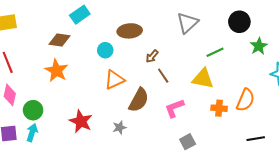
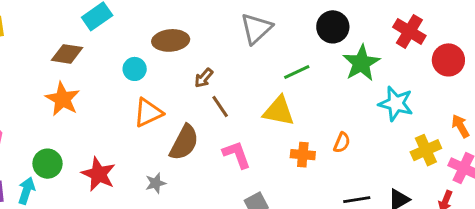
green star: (259, 46) -> (361, 63), size x1.4
orange semicircle: (245, 100) -> (342, 143), size x0.6
pink L-shape: (174, 108) -> (237, 155), turned 90
green circle: (33, 110) -> (48, 164), moved

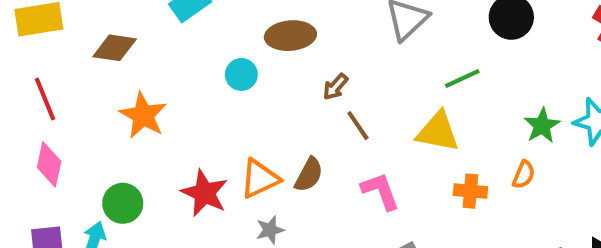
brown diamond: (67, 54) -> (115, 48), moved
green star: (361, 63) -> (542, 126), moved, size x0.7
orange triangle: (148, 113) -> (260, 179), moved
brown semicircle: (184, 143) -> (309, 175), size x0.7
red star: (99, 174) -> (205, 193), moved

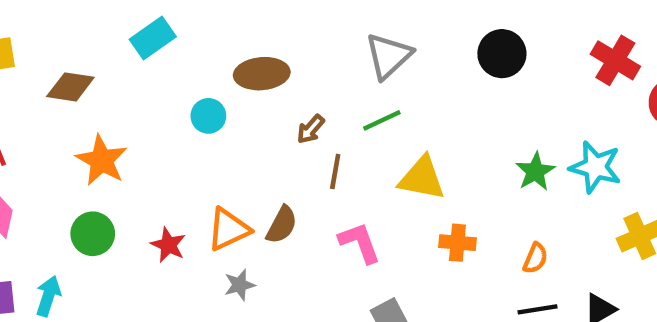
green line: (462, 79) -> (382, 120), moved
brown line: (358, 126) -> (335, 171), turned 44
orange semicircle: (524, 175) -> (535, 258), moved
red star: (205, 193) -> (168, 245), size x0.7
green circle: (123, 203) -> (93, 234), moved

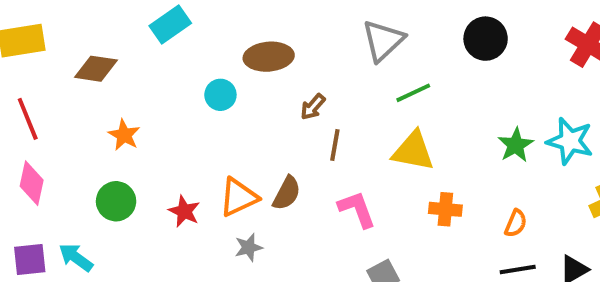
green line: (382, 120) -> (413, 93), moved
orange star: (102, 160) -> (124, 135), size x0.7
cyan arrow: (48, 296) -> (76, 257), turned -72

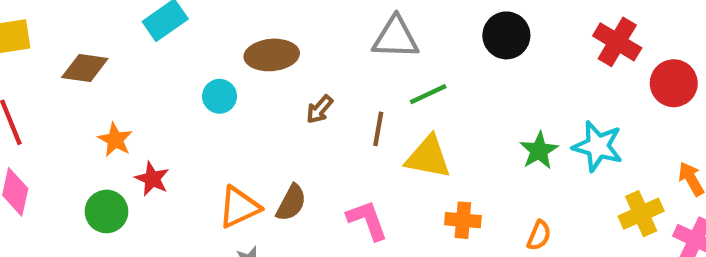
gray triangle: (383, 41) -> (396, 38), turned 45
brown line: (335, 145) -> (378, 129), moved
red star: (184, 211) -> (152, 179), moved

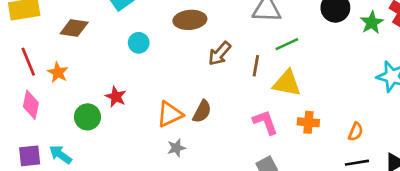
cyan circle: (220, 96) -> (139, 43), moved
brown arrow: (319, 109) -> (220, 54), size x1.4
orange star: (115, 140) -> (58, 72), moved
green star: (539, 151) -> (372, 23), moved
pink L-shape: (367, 220) -> (265, 122), moved

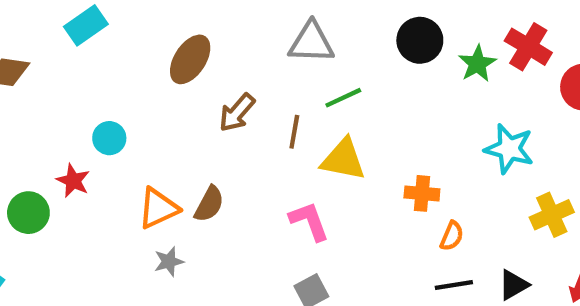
brown ellipse: (190, 20) -> (190, 59), turned -52
cyan circle: (139, 43) -> (109, 138), moved
orange cross: (308, 122) -> (422, 193), moved

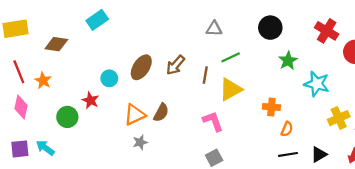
gray triangle: (311, 42) -> (214, 29), size x0.7
brown ellipse: (190, 59) -> (141, 67), moved
green star: (477, 64) -> (288, 61), moved
yellow triangle: (343, 159) -> (231, 89), turned -40

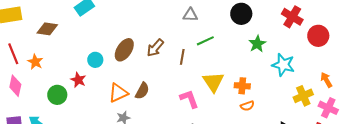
yellow triangle: (231, 89) -> (213, 82), moved, turned -35
orange semicircle: (287, 129) -> (247, 106), moved, turned 48

